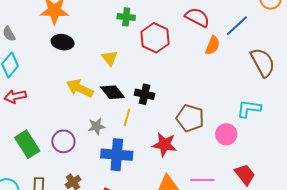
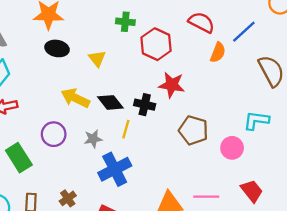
yellow triangle: (110, 58) -> (97, 59), moved
purple circle: (63, 141) -> (54, 134), moved
red star: (164, 145) -> (172, 85), moved
blue cross: (117, 155) -> (115, 169), turned -32

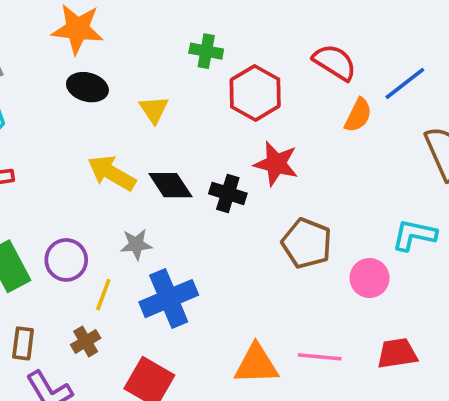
yellow line: (126, 129) -> (103, 295), moved
purple circle: (54, 134) -> (66, 260), moved
red trapezoid: (252, 191) -> (397, 353), turned -65

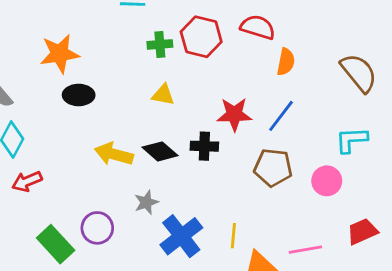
blue line: (405, 83) -> (281, 116), moved
red hexagon: (255, 93) -> (201, 37), moved
yellow triangle: (154, 110) -> (163, 95), moved, turned -30
yellow line: (103, 295) -> (233, 236), moved

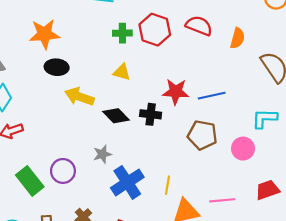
orange semicircle: (286, 62) -> (237, 38), moved
blue line: (281, 116) -> (212, 96), turned 36
yellow arrow: (114, 154) -> (79, 97), moved

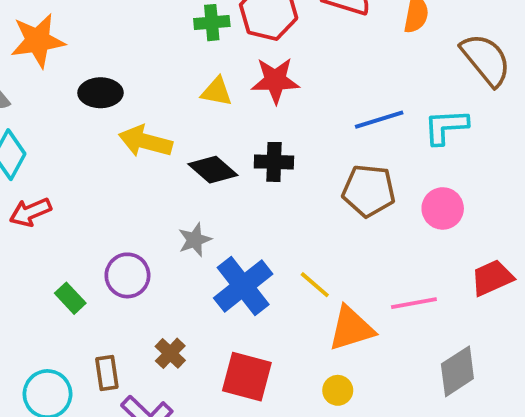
orange star: (44, 34) -> (38, 41), moved
red star: (176, 92) -> (275, 80), moved
cyan L-shape: (265, 118) -> (446, 127), moved
green rectangle: (30, 181) -> (70, 298), size x0.6
yellow line: (168, 185) -> (315, 285), turned -54

